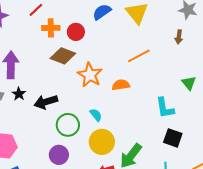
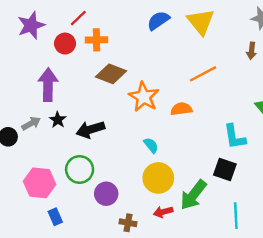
red circle: (76, 32) -> (65, 44), moved
green circle: (68, 125) -> (80, 169), moved
black square: (173, 138) -> (225, 169), moved

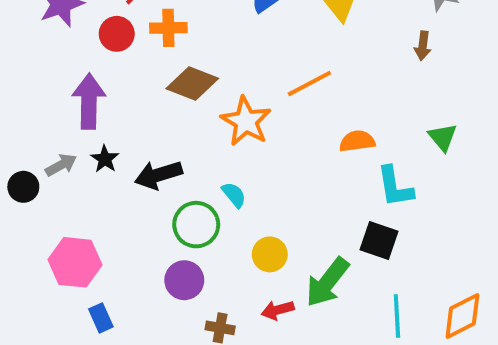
orange line: (203, 74) -> (309, 84), moved
orange semicircle: (181, 109) -> (357, 141), moved
cyan semicircle: (151, 145) -> (234, 195), moved
green circle: (80, 169) -> (196, 225), moved
yellow circle: (158, 178) -> (270, 254), size x0.7

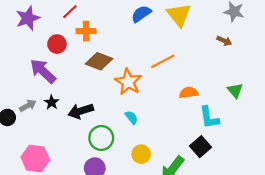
red circle: (117, 34) -> (57, 44), moved
brown arrow: (423, 46) -> (224, 41), turned -72
purple arrow: (89, 101) -> (43, 71), turned -48
cyan semicircle: (234, 195) -> (131, 117), moved
black square: (379, 240) -> (201, 147), turned 30

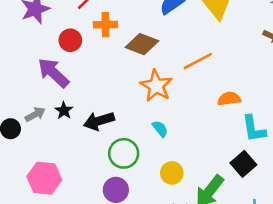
brown diamond: (99, 61) -> (142, 44), moved

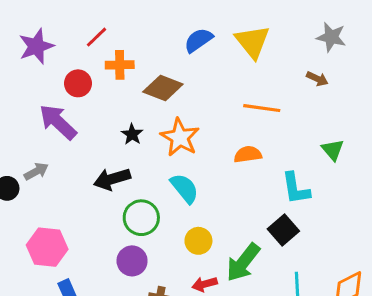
orange line: (198, 61) -> (262, 108), moved, turned 36
orange semicircle: (229, 99) -> (248, 154), moved
black star: (64, 110) -> (132, 134), moved
cyan semicircle: (160, 129) -> (185, 188), size x1.5

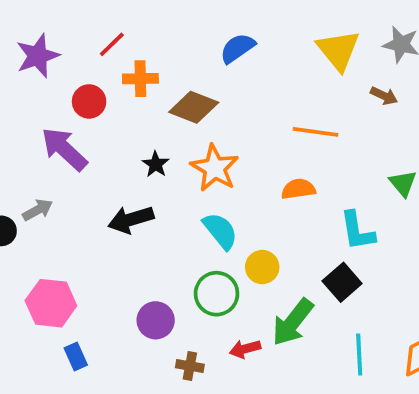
yellow triangle: (252, 42) -> (338, 50), moved
green circle: (141, 218) -> (217, 294), moved
yellow circle: (198, 241) -> (262, 267), moved

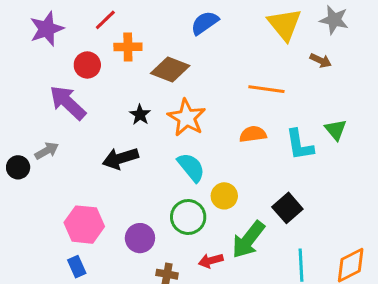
cyan L-shape: (357, 231) -> (300, 145), moved
pink hexagon: (51, 303) -> (84, 225), moved

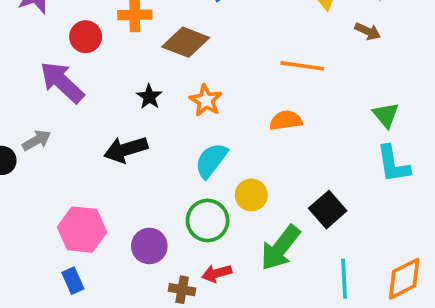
orange star: (187, 118) -> (206, 100), size x0.7
cyan L-shape: (300, 145) -> (393, 164), moved
cyan semicircle: (191, 167) -> (211, 160), turned -104
red arrow: (211, 261) -> (217, 273), moved

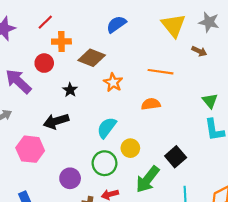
red circle: (86, 37) -> (44, 63), moved
orange star: (206, 100) -> (113, 82), moved
pink hexagon: (82, 230) -> (30, 149), moved

